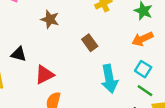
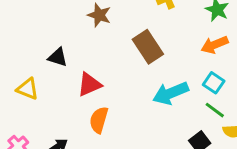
brown rectangle: (90, 43) -> (148, 47), size x1.5
cyan arrow: (109, 79) -> (171, 93), turned 76

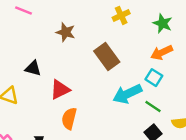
cyan square: (214, 83) -> (154, 78), moved
green line: (215, 110) -> (153, 107), moved

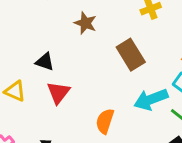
red triangle: (60, 90) -> (58, 93), moved, turned -30
orange semicircle: (69, 119) -> (105, 121), moved

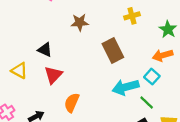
brown star: (85, 23) -> (80, 22), turned -30
orange semicircle: (105, 121) -> (72, 103), moved

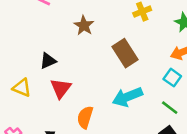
brown star: (80, 22) -> (84, 25), turned -30
black triangle: (45, 50) -> (48, 61), turned -42
cyan arrow: (125, 87) -> (127, 97), moved

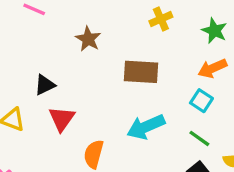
brown rectangle: (125, 53) -> (141, 72), turned -52

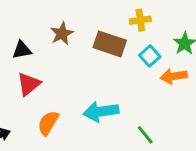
brown star: (88, 39) -> (62, 34), moved
brown rectangle: (141, 72) -> (110, 44), moved
cyan square: (201, 101) -> (150, 56), moved

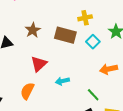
orange arrow: (174, 76) -> (109, 69), moved
red triangle: (29, 84) -> (39, 64), moved
cyan arrow: (101, 112) -> (62, 81), size x0.6

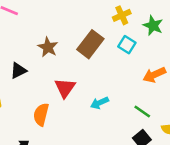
yellow cross: (85, 18) -> (122, 15), moved
brown rectangle: (65, 35) -> (90, 44), turned -55
orange semicircle: (27, 91) -> (41, 114), moved

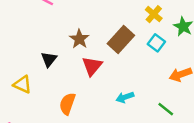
yellow cross: (122, 15) -> (154, 14), turned -30
black triangle: (18, 71) -> (49, 59), turned -30
red triangle: (65, 88) -> (92, 66), moved

